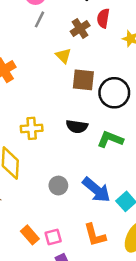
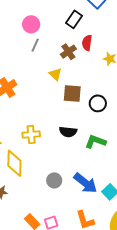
black circle: (114, 93) -> (98, 103), size x0.7

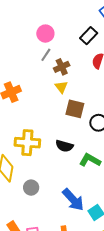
brown cross: (68, 52) -> (62, 67), moved
yellow cross: (31, 134) -> (27, 143), size x1.4
gray circle: (54, 180) -> (31, 188), moved

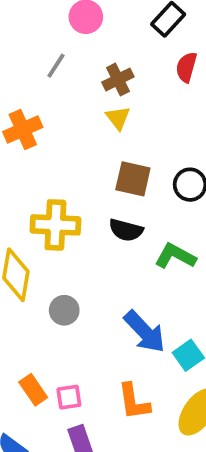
gray line: (46, 55) -> (56, 66), moved
brown square: (75, 109) -> (133, 179), moved

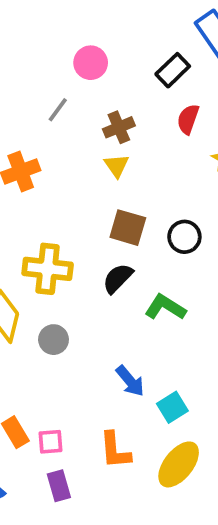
black semicircle: (126, 230) -> (118, 278), turned 116
gray circle: (64, 310) -> (54, 340), moved
blue arrow: (145, 332) -> (130, 381), size x0.7

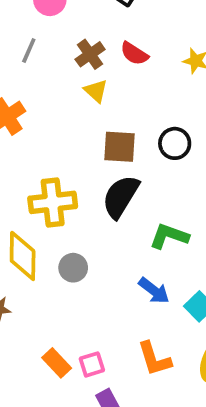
red semicircle: (188, 119) -> (134, 54), moved, turned -64
black semicircle: (118, 278) -> (121, 197), size x1.4
green L-shape: (165, 307) -> (169, 236), moved

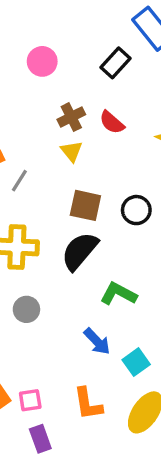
gray line: (29, 51) -> (19, 181), moved

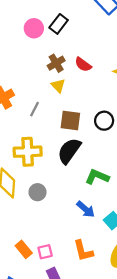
black rectangle: (116, 63) -> (59, 24), moved
gray line: (19, 181) -> (35, 109), moved

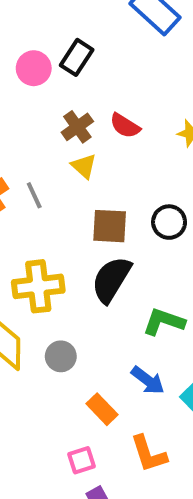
gray line: (35, 109) -> (34, 195), moved, turned -48
orange rectangle: (24, 249) -> (102, 409), moved

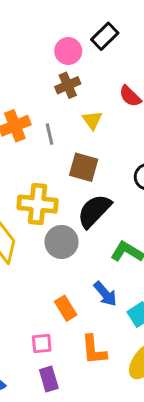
pink circle: (34, 68) -> (68, 51), moved
brown cross: (77, 127) -> (68, 85), moved
brown square: (110, 226) -> (84, 167), moved
gray circle: (61, 356) -> (62, 242), moved, size x1.4

